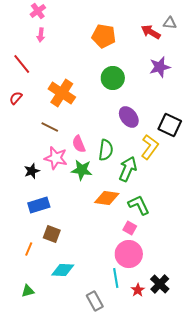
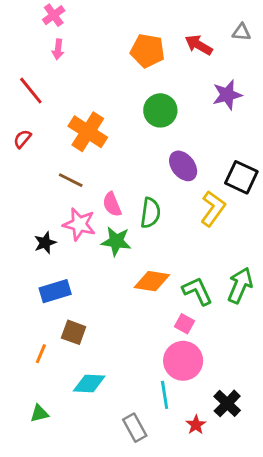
red arrow: (151, 32) -> (199, 45), moved
green arrow: (128, 169) -> (240, 285), moved
red star: (138, 290) -> (196, 425), moved

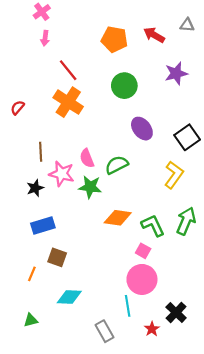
red line: (31, 91) -> (68, 70), moved
black square: (241, 177) -> (187, 137), turned 30
brown line: (71, 180) -> (41, 152), moved, turned 60
yellow L-shape: (213, 209) -> (174, 175), moved
green semicircle: (150, 213) -> (117, 165), turned -125

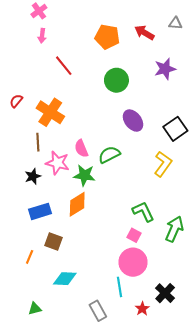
orange cross: (68, 102) -> (50, 112), moved
orange diamond: (118, 218) -> (77, 204), moved, turned -40
green arrow: (186, 221) -> (174, 229), moved
green triangle: (31, 320) -> (35, 309), moved

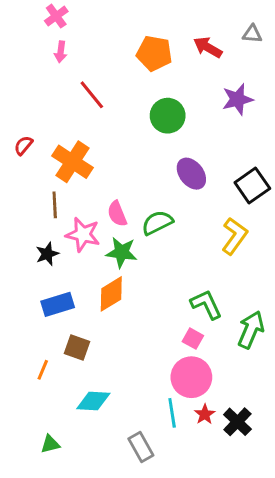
red star: (142, 309) -> (205, 414), moved

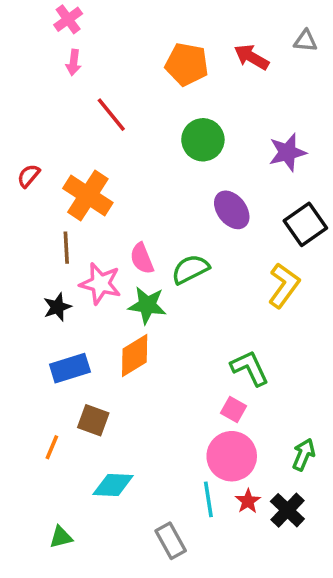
purple star: (237, 99) -> (287, 152), moved
green arrow: (251, 330) -> (304, 454), moved, size x0.7

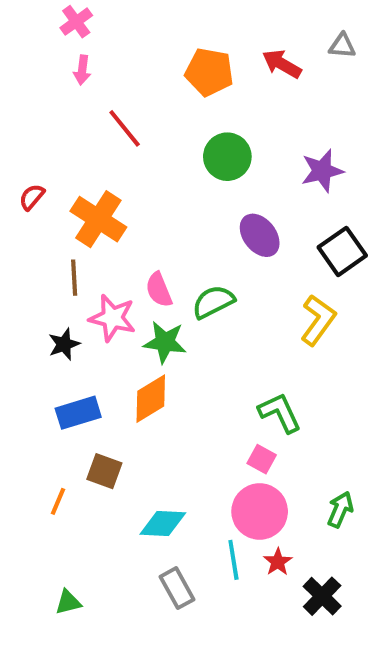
cyan diamond: (113, 485) -> (163, 524), moved
black cross: (287, 510) -> (322, 596), moved
gray rectangle: (171, 541) -> (177, 588), moved

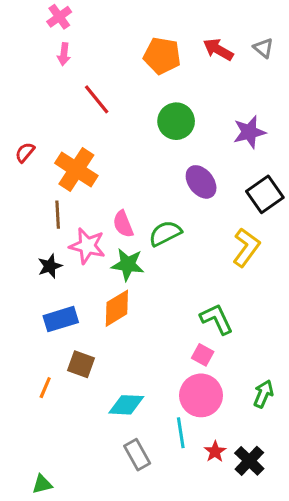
gray triangle: (342, 46) -> (263, 48), moved, turned 35
red star: (278, 562) -> (215, 452), moved
green triangle: (68, 602) -> (42, 484), moved

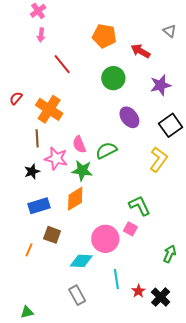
red arrow: (218, 49) -> (140, 51), moved
pink circle: (201, 395) -> (105, 239), moved
gray rectangle: (137, 455) -> (77, 295), moved

